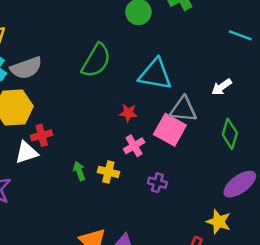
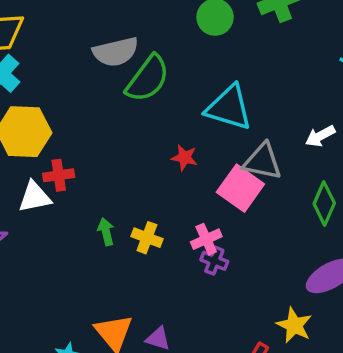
gray semicircle: (26, 68) -> (116, 52), moved
pink cross: (134, 146) -> (206, 239), moved

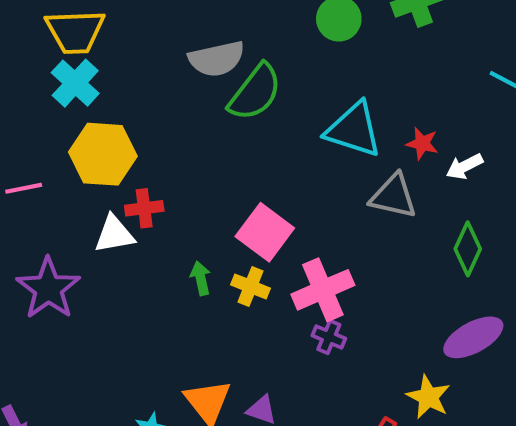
red star: (184, 158) -> (422, 143), moved
pink square: (240, 188) -> (265, 232), moved
pink cross: (206, 239) -> (323, 290), size x1.6
purple cross: (214, 261) -> (329, 337), moved

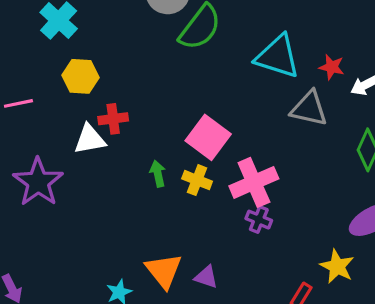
yellow hexagon: (103, 154) -> (81, 76), size x0.7

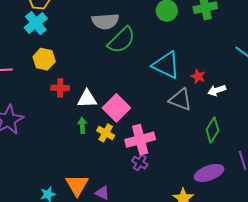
white triangle: (90, 139) -> (87, 99), moved

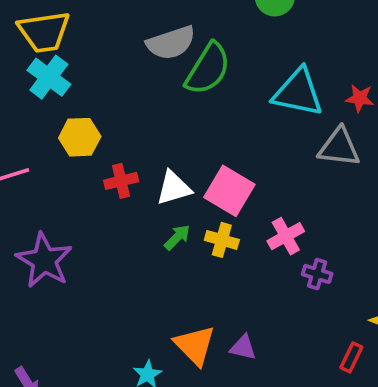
green arrow: (82, 125) -> (177, 237), turned 63
pink cross: (140, 140) -> (286, 236), size x0.7
purple cross: (140, 163) -> (317, 274), moved

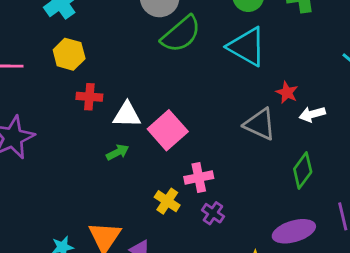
cyan triangle: (298, 92) -> (247, 47), moved
yellow cross: (222, 240) -> (167, 201), moved

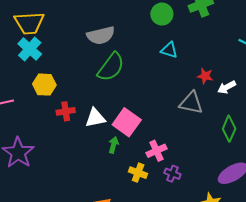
green semicircle: (181, 34) -> (111, 67), moved
cyan triangle: (247, 47) -> (169, 50), size x0.6
green arrow: (118, 152) -> (113, 145), moved, turned -35

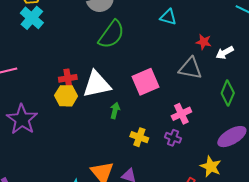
yellow hexagon: (44, 85) -> (66, 96), moved
white triangle: (95, 118) -> (97, 84), size x1.4
pink square: (127, 122) -> (145, 82), moved, turned 32
pink cross: (156, 151) -> (181, 114), moved

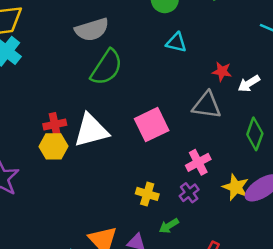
green arrow: (115, 111) -> (169, 226), moved, turned -133
purple cross: (173, 138) -> (189, 193), turned 35
yellow star: (211, 167) -> (236, 187), moved

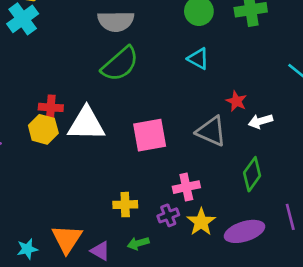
yellow star: (236, 187) -> (201, 222), moved
yellow cross: (147, 194) -> (125, 205), turned -35

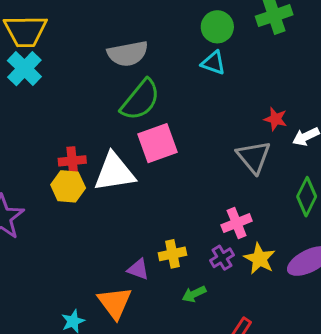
cyan triangle: (198, 59) -> (213, 63), moved
gray triangle: (211, 131) -> (254, 157), turned 36
pink square: (150, 135) -> (157, 143), moved
purple triangle: (100, 251) -> (138, 269), moved

